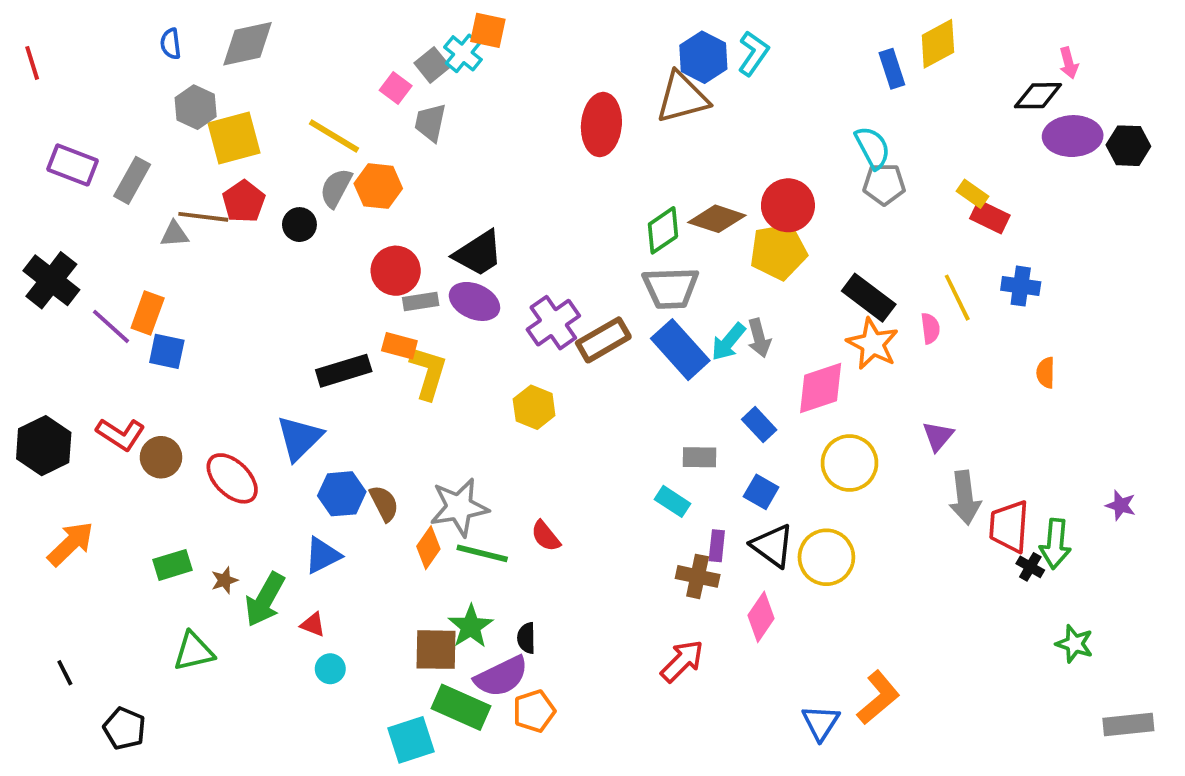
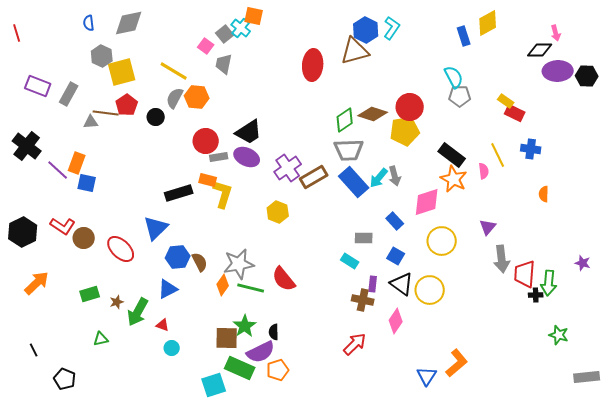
red semicircle: (546, 536) -> (284, 279), size x1.5
black cross: (1030, 567) -> (536, 295), turned -32
green triangle: (194, 651) -> (101, 339), size x0.7

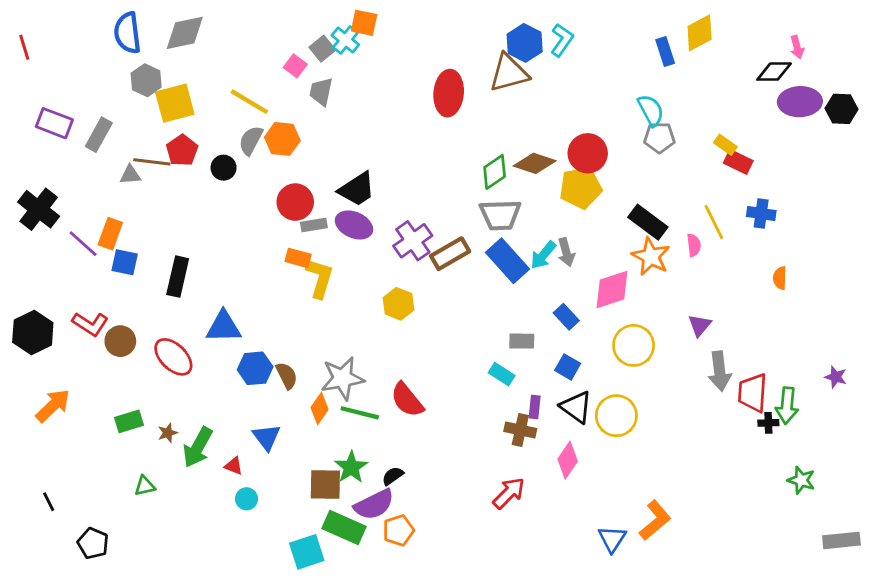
blue semicircle: (89, 23) -> (127, 33), size x1.8
black rectangle: (179, 193) -> (178, 277), moved, turned -60
blue triangle: (156, 228) -> (224, 327), turned 44
blue triangle: (168, 289) -> (267, 437), moved, turned -40
black semicircle: (274, 332) -> (393, 476), turned 56

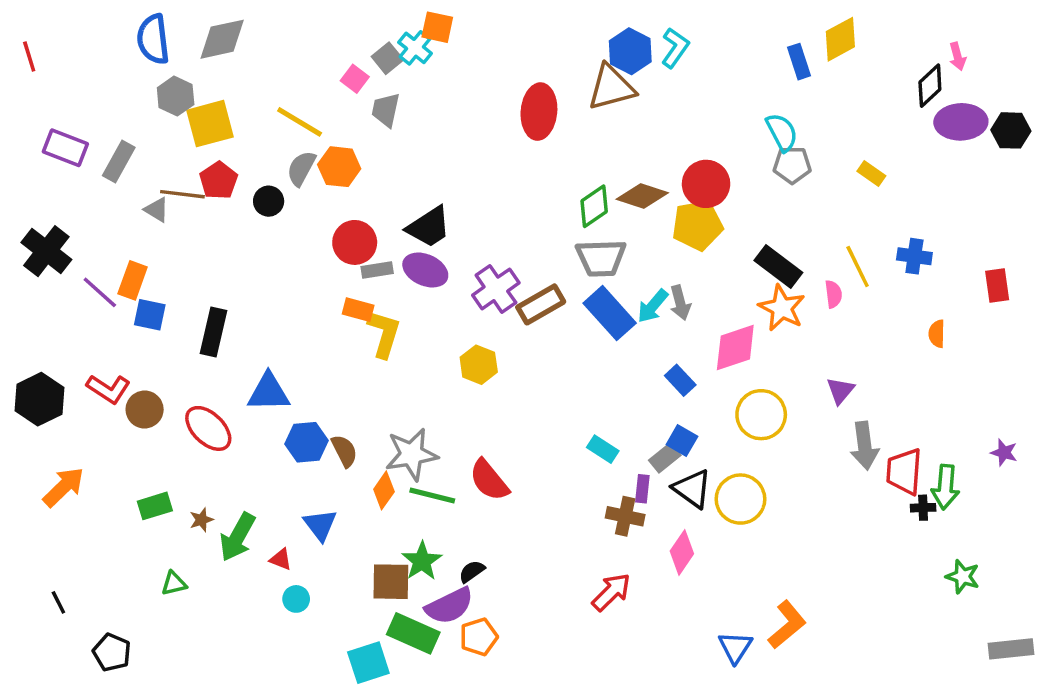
black diamond: (774, 72) -> (930, 86), turned -42
red rectangle: (738, 162) -> (997, 285), moved, turned 56
gray triangle: (130, 175) -> (157, 210), turned 35
gray rectangle: (522, 341) -> (665, 458), moved, turned -40

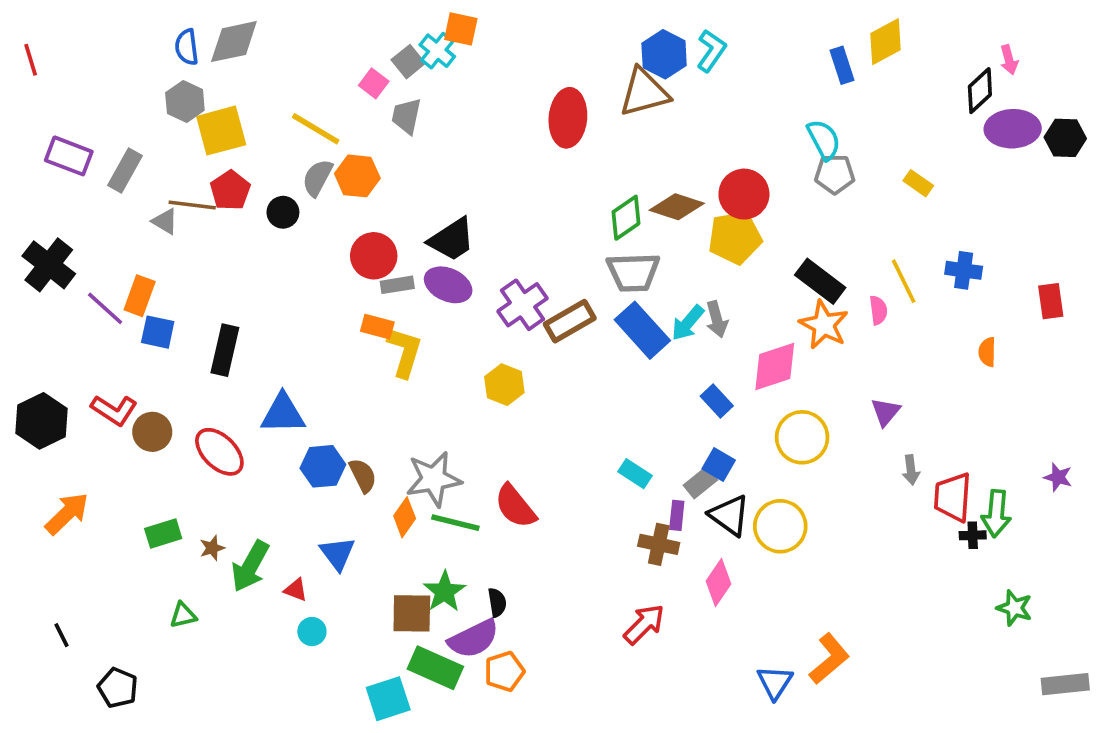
blue semicircle: (153, 39) -> (187, 47), moved, size x0.7
gray arrow: (864, 446) -> (911, 470), size x0.6
black semicircle: (472, 571) -> (497, 602), turned 116

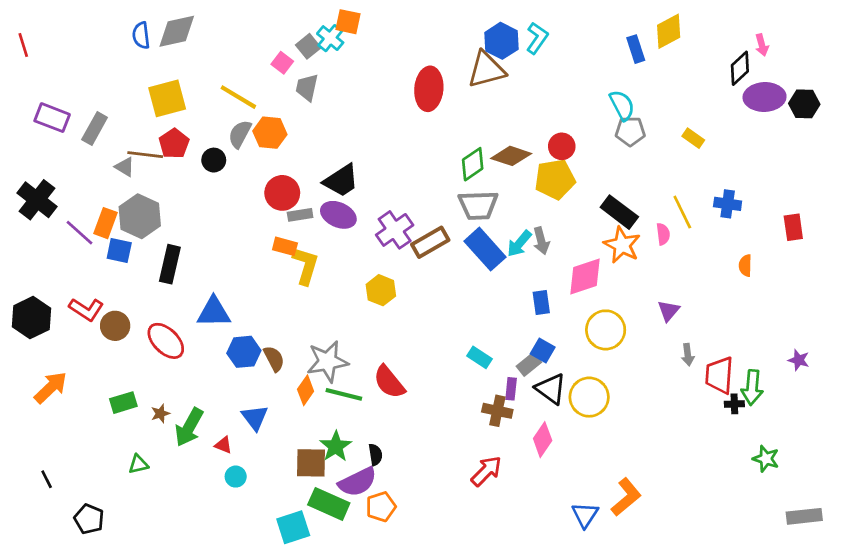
gray hexagon: (185, 101) -> (140, 216), moved, size x1.4
red circle: (744, 194) -> (562, 146), size x0.7
blue rectangle: (717, 401) -> (541, 303), turned 35

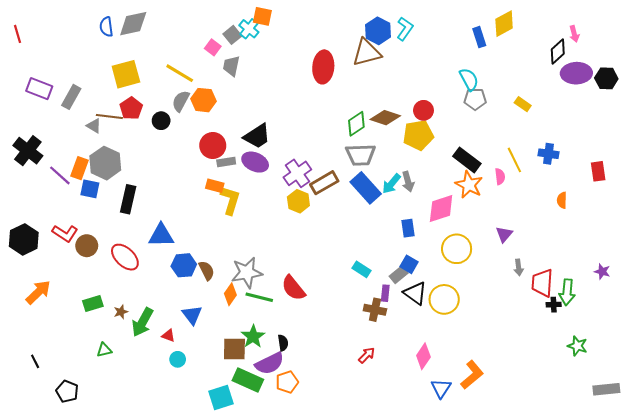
yellow hexagon: (381, 290) -> (298, 201), moved
pink diamond: (543, 440) -> (423, 356), moved
red arrow: (486, 471) -> (367, 355), size x0.7

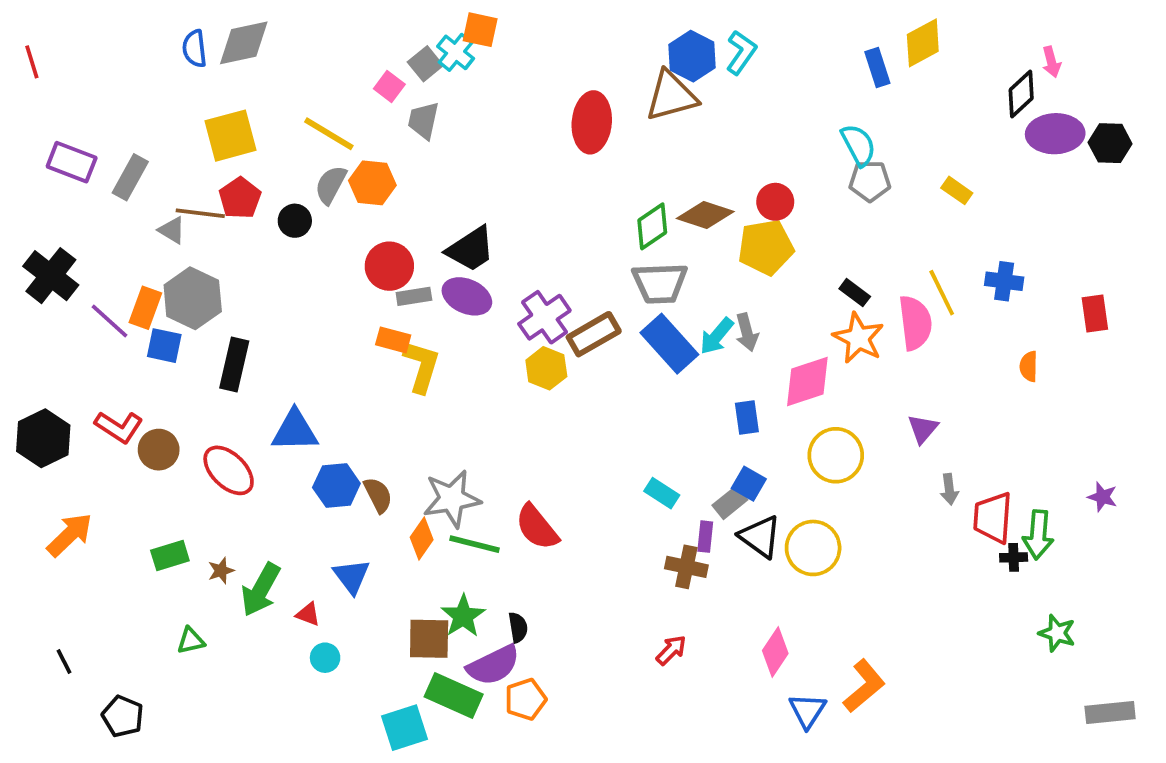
black rectangle: (467, 160) -> (855, 293), size x0.6
pink semicircle: (500, 176) -> (915, 323), size x1.8

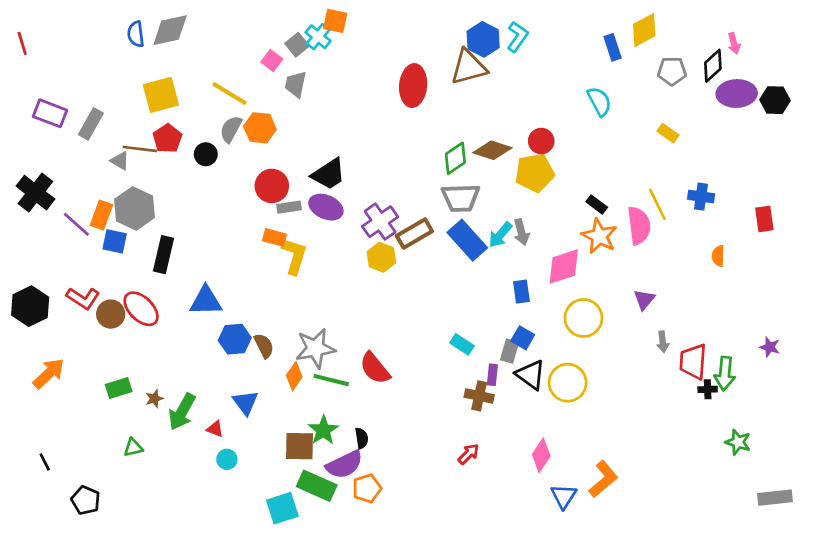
gray pentagon: (870, 181) -> (672, 71), moved
red ellipse: (229, 470) -> (141, 309), moved
gray rectangle: (730, 503) -> (510, 351), turned -35

